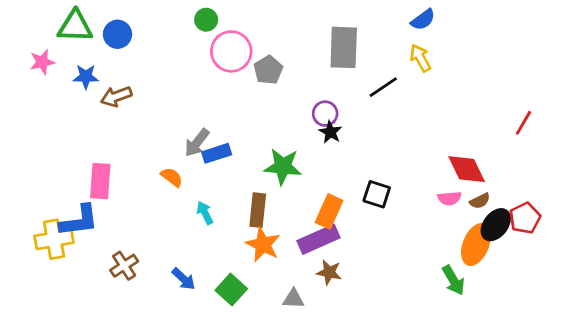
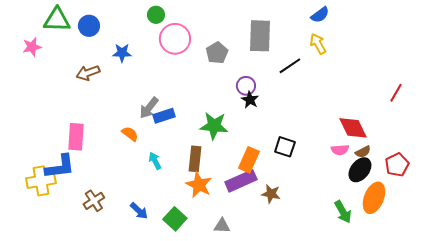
gray pentagon: (268, 70) -> (217, 53), moved
blue star: (86, 77) -> (122, 53), moved
black ellipse: (496, 225) -> (360, 170), moved
orange ellipse: (476, 245) -> (374, 198), moved
brown star: (329, 272) -> (271, 194), moved

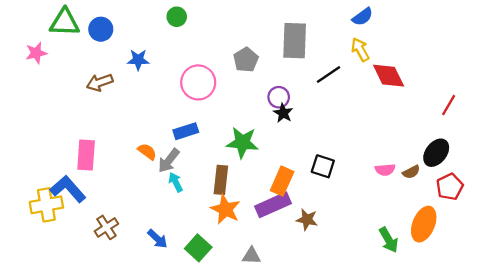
pink circle: (175, 39) -> (198, 82), moved
gray arrow: (149, 108) -> (169, 161), moved
red diamond: (353, 128) -> (389, 76), moved
blue L-shape: (60, 167) -> (68, 189), turned -124
black ellipse: (360, 170) -> (436, 153), moved

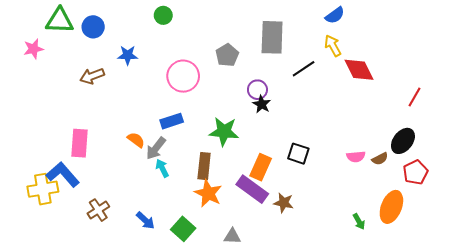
purple rectangle: (273, 205) -> (252, 189), turned 60
green arrow: (389, 240) -> (359, 222), size x0.7

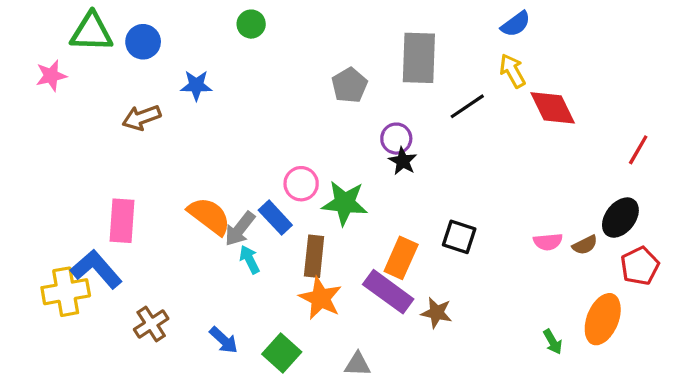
pink circle: (183, 76) -> (301, 184), moved, size x0.7
blue rectangle: (172, 121) -> (275, 218), moved, turned 65
orange semicircle: (136, 140) -> (209, 216), size x1.6

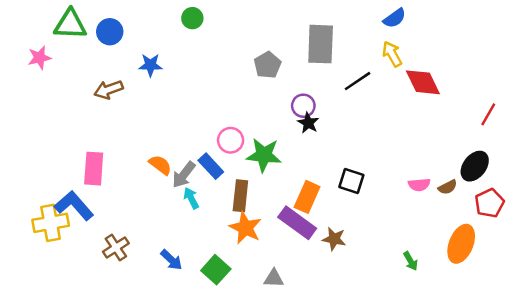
orange semicircle: (209, 216) -> (160, 165), size x0.7
green arrow: (553, 342) -> (411, 261), moved

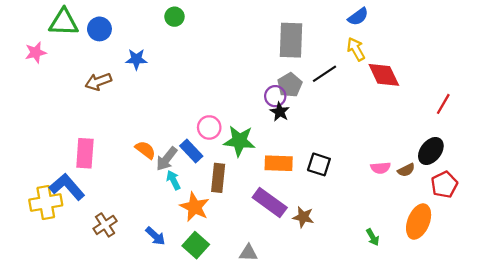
gray pentagon: (268, 65) -> (290, 85), moved
orange rectangle: (307, 197) -> (279, 163), moved, turned 68
orange star: (245, 228) -> (195, 207), moved

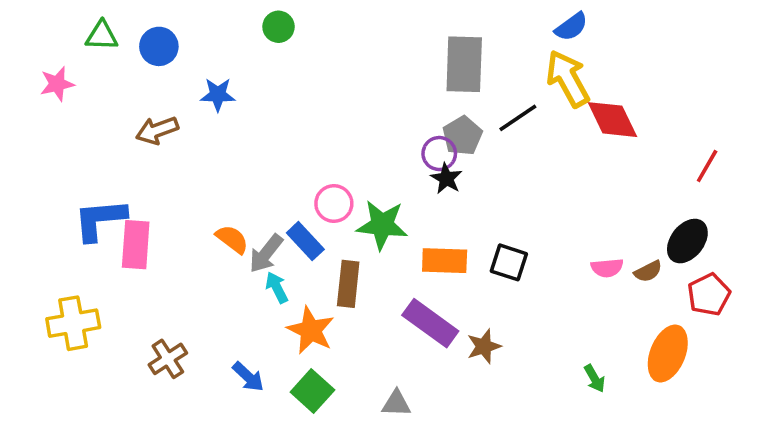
green triangle: (64, 22) -> (102, 36), size x0.7
yellow arrow: (356, 49) -> (568, 79), size x1.5
blue L-shape: (67, 187) -> (100, 220), moved, turned -54
brown star: (303, 217) -> (484, 346), turned -30

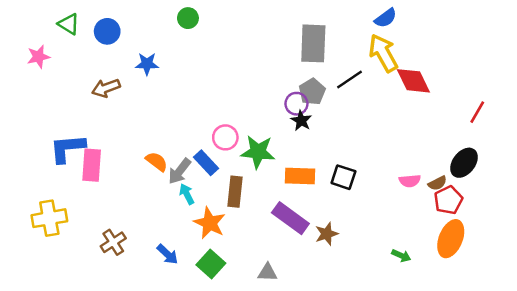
green triangle: (102, 36) -> (69, 24), turned 30
red pentagon: (709, 295) -> (448, 200), moved
green arrow: (595, 378) -> (401, 256), turned -36

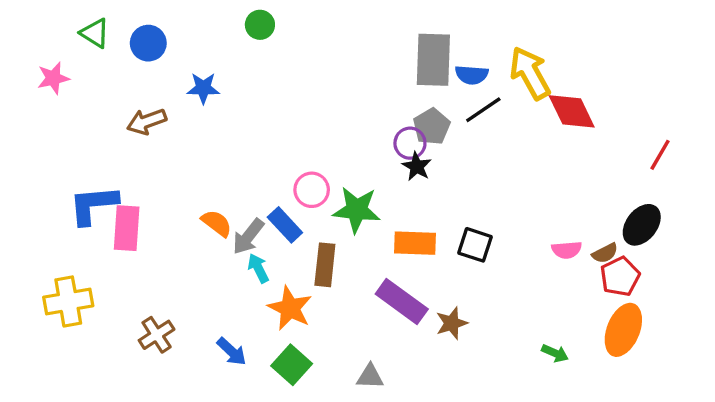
blue semicircle: (386, 18) -> (472, 75), moved, turned 40

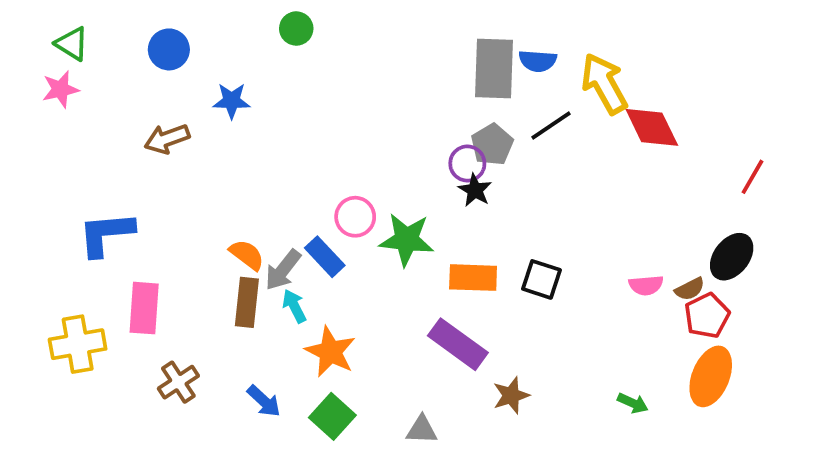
green triangle: (95, 33) -> (72, 44), moved
blue semicircle: (472, 75) -> (538, 61), moved
pink rectangle: (127, 228) -> (144, 308), moved
brown rectangle: (325, 265) -> (247, 302), moved
brown star: (452, 323) -> (511, 395), moved

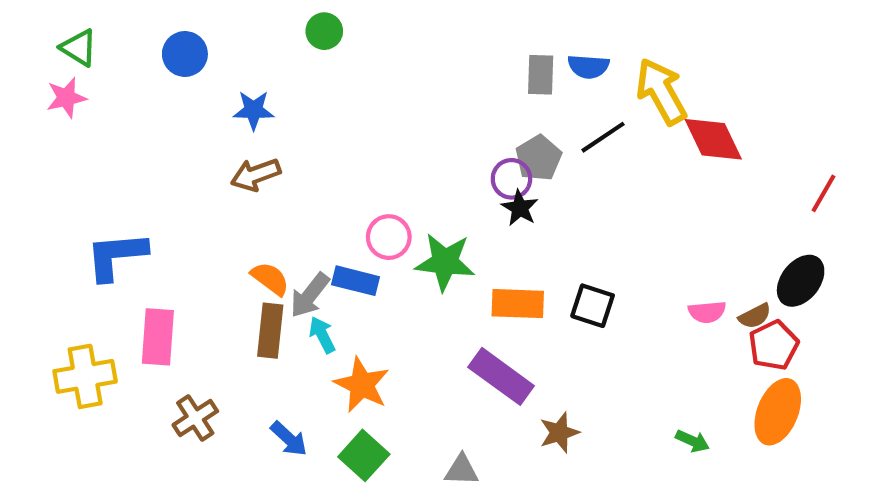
gray rectangle: (494, 68) -> (541, 75), size x0.6
brown arrow: (167, 139) -> (256, 175), moved
blue rectangle: (325, 257) -> (355, 281), turned -33

